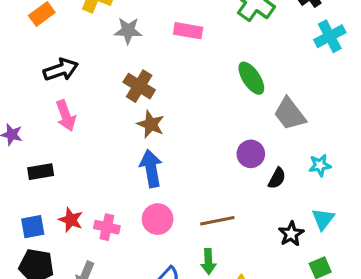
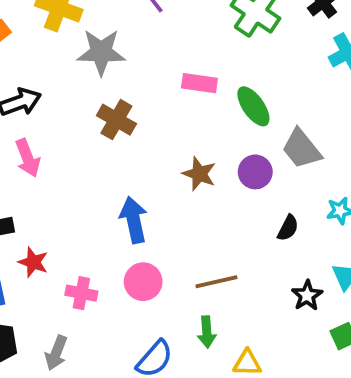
gray star: (128, 31) -> (101, 52), size x1.4
pink rectangle: (188, 31) -> (199, 83), moved
brown star: (151, 124) -> (199, 174), moved
purple circle: (251, 154) -> (255, 172), moved
red star: (71, 220) -> (33, 262), moved

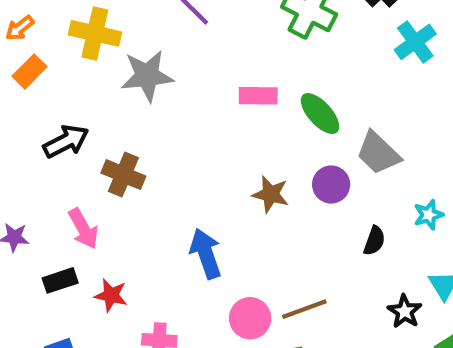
brown cross: (116, 120) -> (123, 175), moved
pink arrow: (28, 158) -> (83, 229), moved
red star: (33, 262) -> (111, 295), moved
pink circle: (143, 282) -> (250, 318), moved

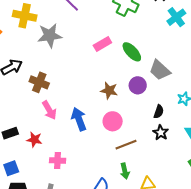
pink rectangle: (258, 96) -> (102, 44), turned -30
pink arrow: (83, 229) -> (49, 110), moved
black star: (405, 311) -> (161, 133), moved
pink circle: (250, 318) -> (113, 121), moved

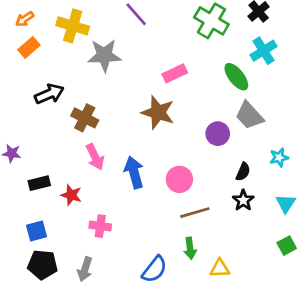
cyan cross: (176, 17) -> (264, 51), moved
green ellipse: (132, 52) -> (236, 77), moved
brown star: (109, 90) -> (158, 112), moved, size x1.4

